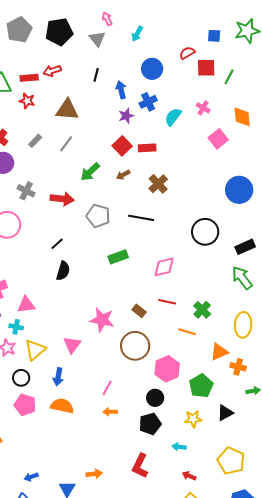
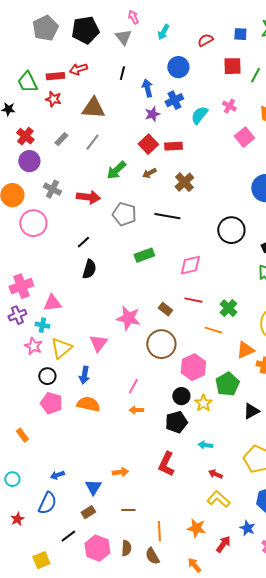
red semicircle: (187, 53) -> (205, 40), moved
yellow star: (193, 419) -> (203, 403), moved, turned -30

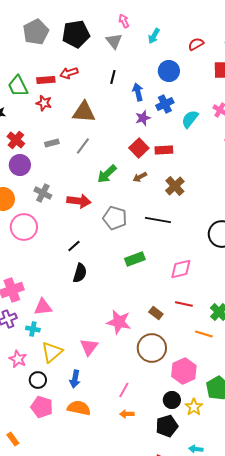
gray rectangle: (61, 139) -> (52, 143), turned 32
pink star: (33, 346) -> (18, 359), moved

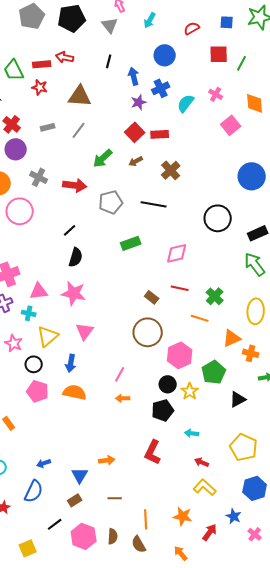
red arrow: (69, 73) -> (65, 57), turned 30
gray pentagon: (115, 218) -> (111, 202), turned -30
pink star: (119, 322) -> (74, 293), moved

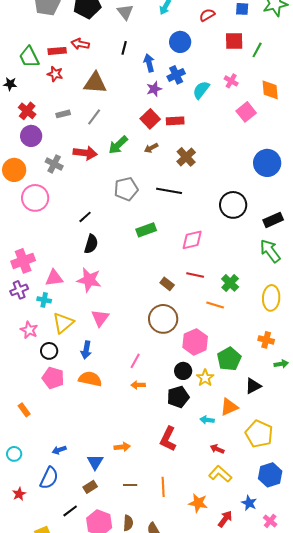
red arrow: (75, 185) -> (85, 153), moved
orange triangle: (232, 338) -> (229, 407), moved
orange line: (146, 519) -> (163, 487), moved

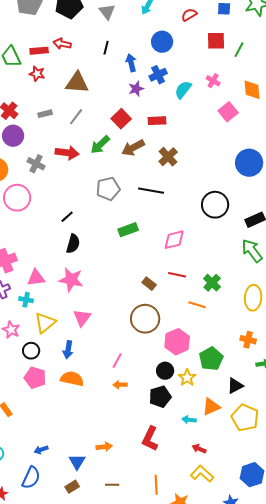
red square: (150, 119) -> (121, 119), moved
brown arrow: (151, 148) -> (133, 148), size x1.6
yellow pentagon: (259, 434) -> (245, 418), moved
orange line: (163, 487) -> (156, 485), moved

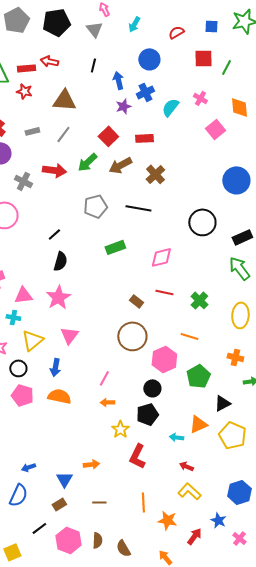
pink star: (71, 280) -> (58, 297), turned 30
orange line: (197, 305) -> (189, 336), moved
yellow star: (187, 378) -> (120, 429), moved

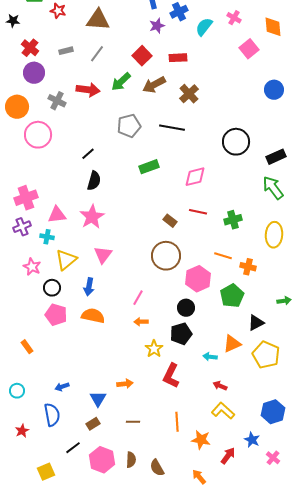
blue circle: (236, 180) -> (274, 90), moved, size x0.7
green cross: (199, 300) -> (233, 220), turned 30
orange cross: (235, 357) -> (248, 267), moved
blue semicircle: (18, 495) -> (52, 415), turned -35

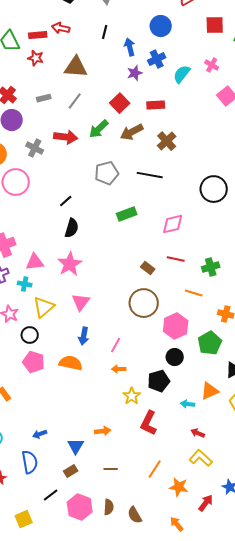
orange line: (223, 256) -> (194, 293), moved
blue arrow: (89, 287) -> (84, 336), moved
black circle: (186, 308) -> (175, 357), moved
orange line: (177, 422) -> (155, 469), turned 36

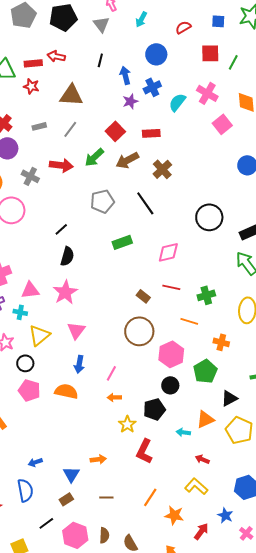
pink cross: (212, 65) -> (207, 93), size x1.5
black line: (150, 175) -> (145, 203), turned 45
red arrow: (198, 433) -> (202, 459), moved

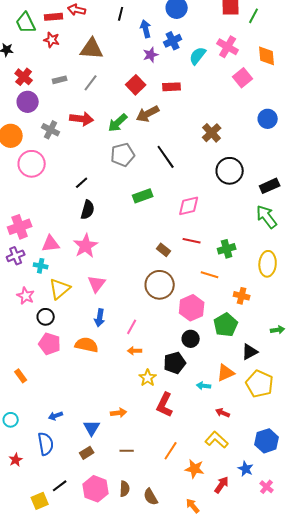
green arrow: (94, 157) -> (118, 123), moved
brown cross: (162, 169) -> (212, 133), moved
black line: (46, 523) -> (60, 486), moved

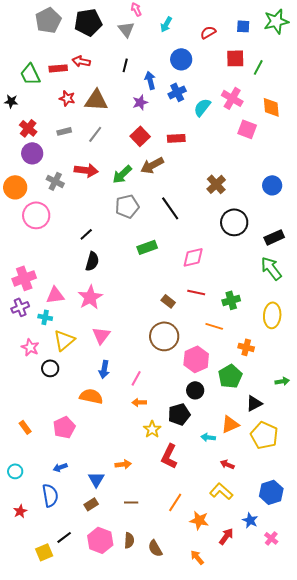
red star: (52, 40) -> (67, 98), moved
purple star: (151, 55) -> (140, 102), moved
pink square: (243, 78) -> (247, 129), turned -30
blue circle: (268, 119) -> (272, 185), moved
pink pentagon: (50, 344) -> (64, 427), moved, turned 30

